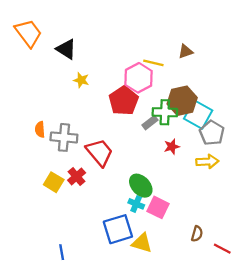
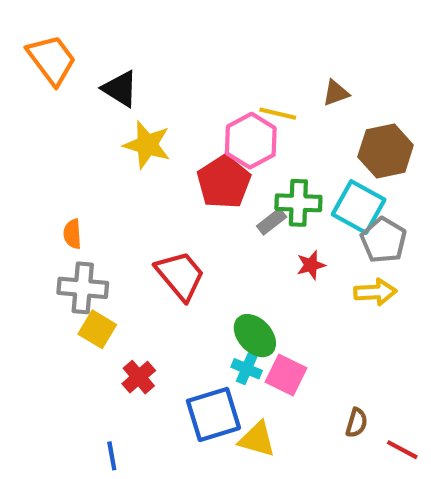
yellow star: (81, 80) -> (147, 145), size x1.6
brown hexagon: (182, 101) -> (386, 151), moved
gray cross: (64, 137) -> (83, 288), moved
red cross: (77, 176) -> (139, 377), moved

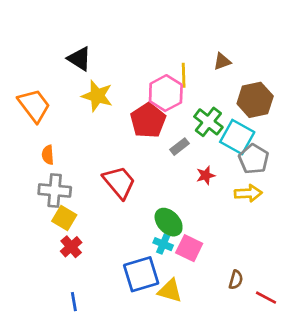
orange trapezoid: (52, 60) -> (34, 105), moved
yellow line: (278, 114) -> (184, 75), turned 75
green cross: (298, 203) -> (208, 122), moved, turned 36
red cross: (139, 377) -> (71, 247), moved

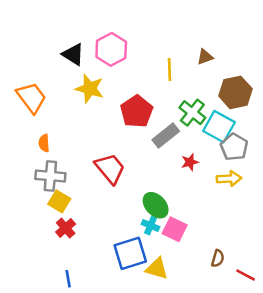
pink hexagon: (166, 93) -> (111, 49), moved
gray rectangle: (180, 147) -> (166, 135), size x1.5

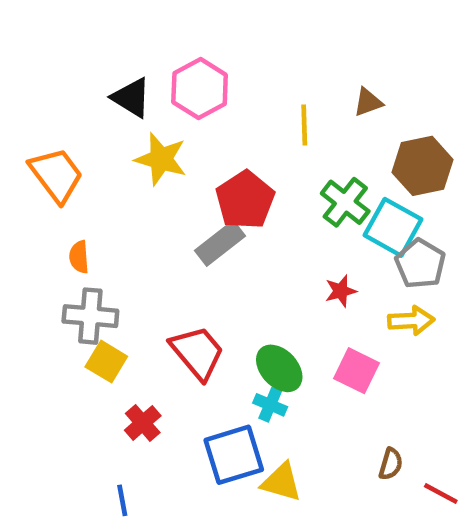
gray rectangle: (166, 135) -> (220, 243), moved
red trapezoid: (110, 168) -> (197, 352), moved
red cross: (66, 228) -> (143, 423), moved
pink square: (175, 229) -> (357, 371), moved

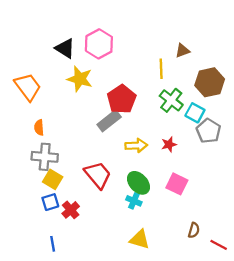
yellow line: (304, 125) -> (161, 69), moved
cyan square: (393, 227) -> (195, 113), size x0.7
yellow arrow: (411, 321) -> (136, 146), moved
blue square: (234, 455) -> (50, 202), moved, size x0.6
blue line: (122, 500) -> (53, 244), moved

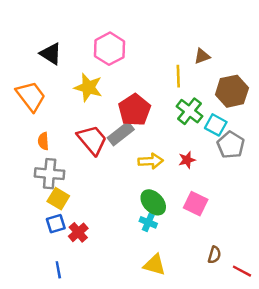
black triangle: (65, 48) -> (51, 54), moved
red trapezoid: (98, 175) -> (92, 140), moved

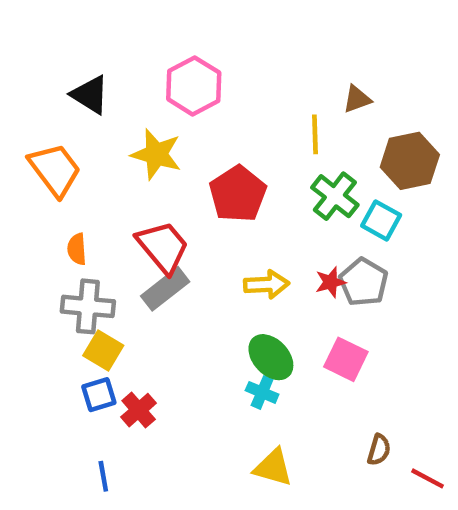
gray rectangle: (121, 134) -> (165, 289), moved
gray pentagon: (231, 145) -> (364, 282), moved

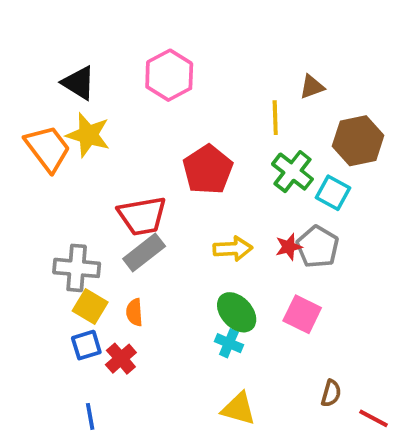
yellow star: (156, 154) -> (88, 135), moved
red trapezoid: (163, 247) -> (142, 216), turned 120
orange semicircle: (77, 249) -> (134, 312), moved

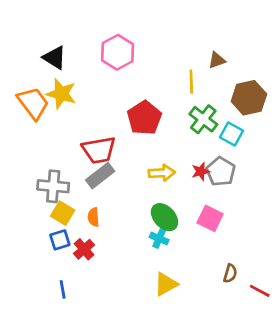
yellow triangle: (239, 409) -> (166, 284), turned -45

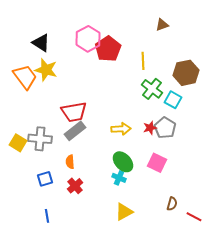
brown triangle: (217, 60) -> (162, 25), moved
red pentagon: (144, 118) -> (108, 49), moved
yellow square: (63, 213) -> (18, 143), moved
red cross: (84, 249) -> (75, 186), moved

